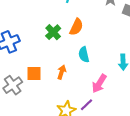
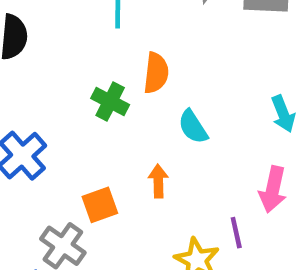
pink arrow: (99, 84) -> (273, 189), moved
purple line: (86, 105) -> (236, 233), turned -40

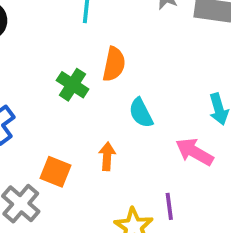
pink arrow: (273, 189) -> (195, 152), moved, turned 102
orange square: (100, 205) -> (56, 172), turned 36

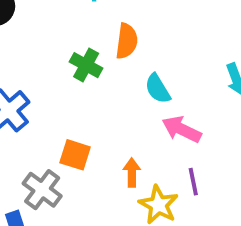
pink arrow: (195, 152) -> (182, 129), moved
orange arrow: (107, 156) -> (132, 173), moved

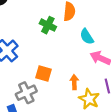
gray cross: (42, 190) -> (26, 93), turned 30

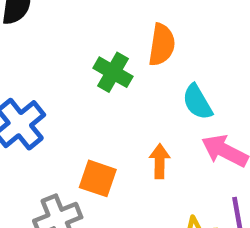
orange arrow: (74, 82) -> (160, 161), moved

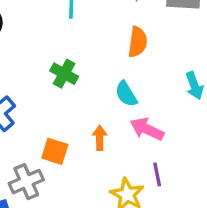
orange semicircle: (162, 45) -> (138, 42), moved

